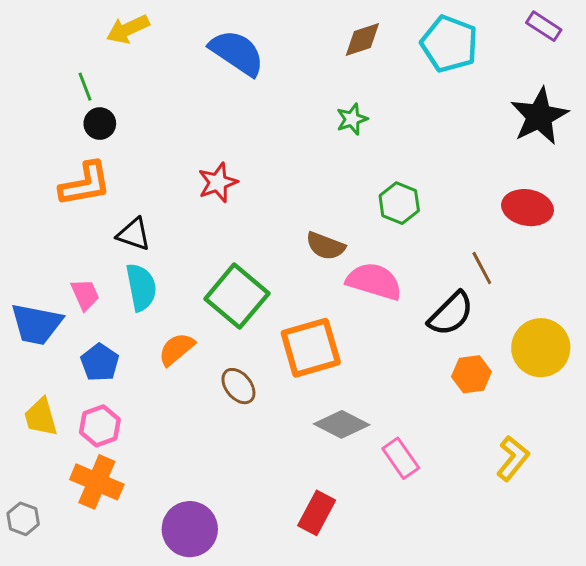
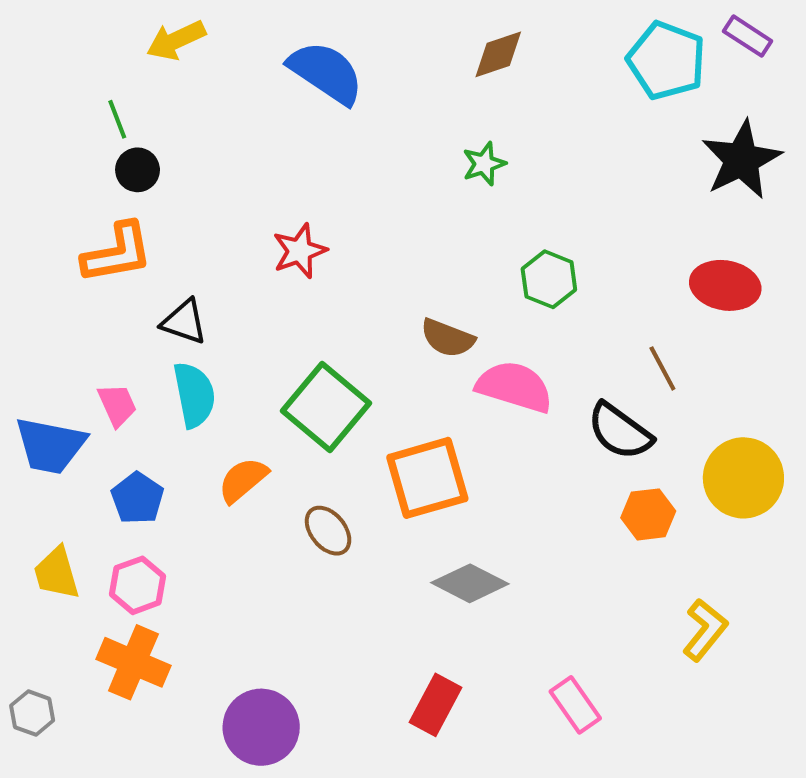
cyan pentagon: (449, 44) -> (666, 60), moved
black semicircle: (451, 314) -> (620, 431), turned 81
pink rectangle: (401, 458) -> (575, 705), moved

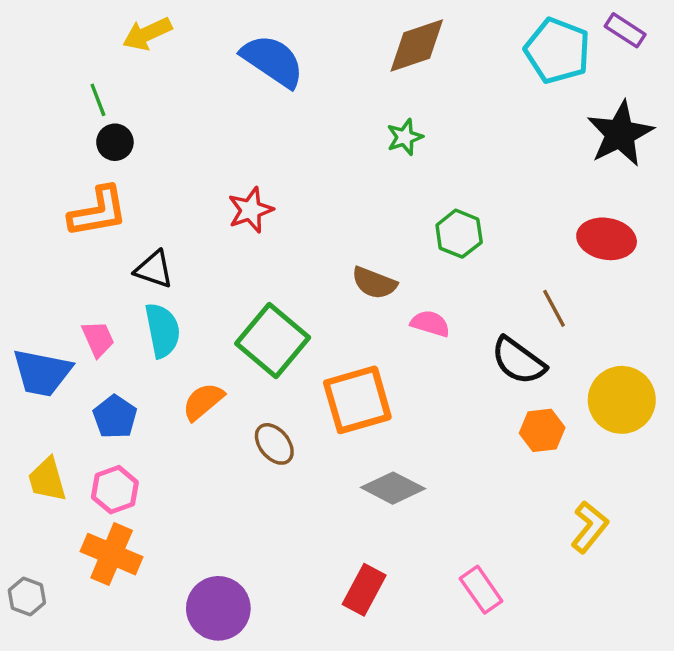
brown diamond: (498, 54) -> (417, 46), size x1.4
pink semicircle: (514, 387) -> (430, 324), size x0.6

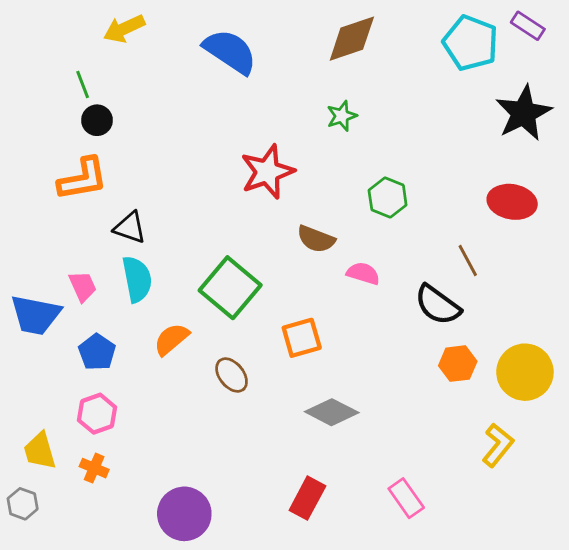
red star: (251, 210) -> (267, 172), moved, size x1.4
orange square: (357, 400) -> (302, 338), size x0.7
yellow circle: (622, 400) -> (525, 372), moved
yellow trapezoid: (47, 480) -> (40, 451), moved
orange cross: (112, 554) -> (94, 468), size x0.6

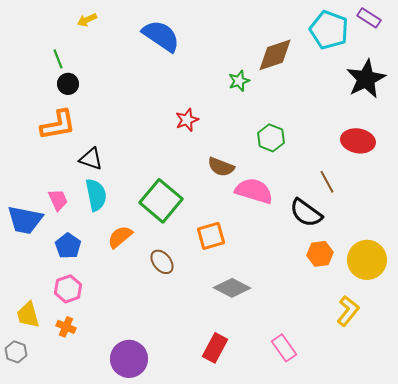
yellow arrow: (124, 29) -> (87, 20), size x0.7
brown diamond: (352, 39) -> (275, 55), moved
red star: (267, 172) -> (187, 120), size x0.6
pink semicircle: (363, 273) -> (254, 191), size x1.6

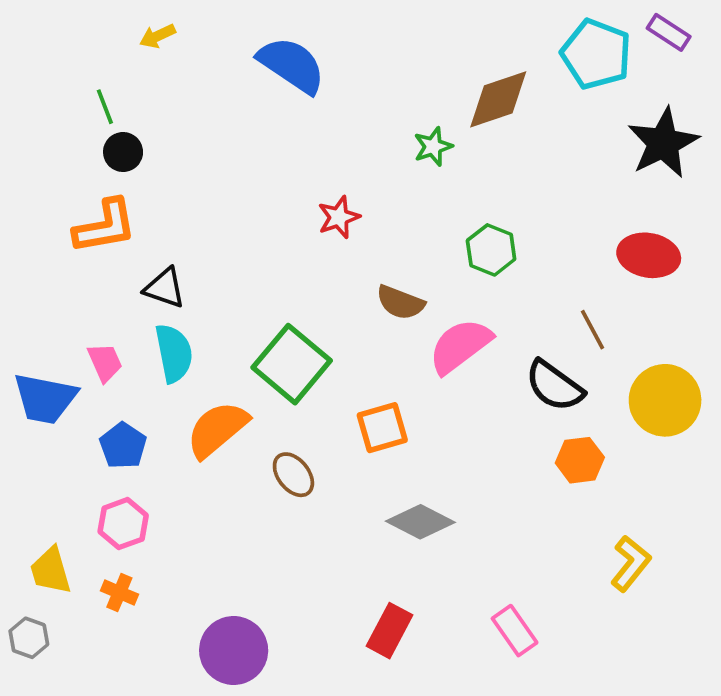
pink semicircle: (254, 191) -> (460, 346), turned -54
orange semicircle: (120, 237) -> (217, 429), size x1.4
yellow circle: (367, 260) -> (665, 400), moved

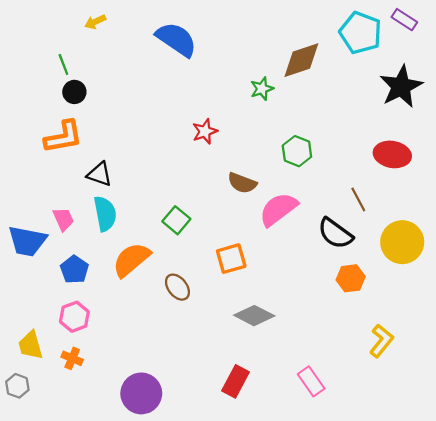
green square: (292, 364) -> (176, 220), size x0.6

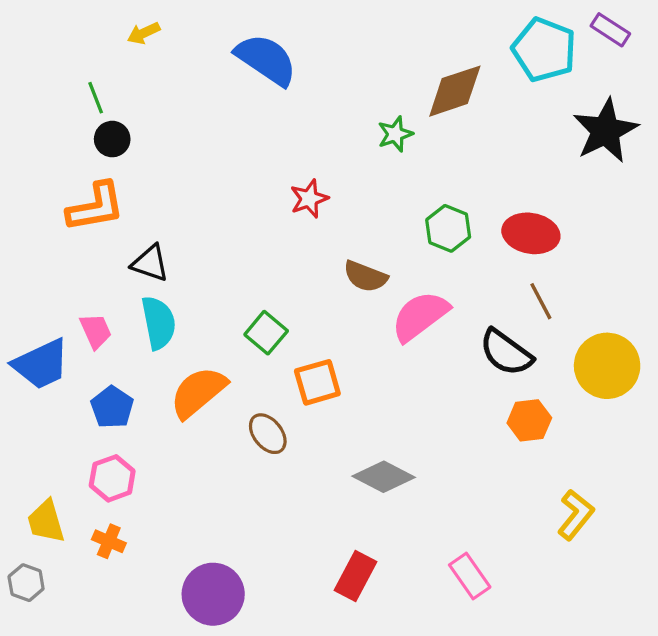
red ellipse: (392, 154) -> (531, 233), moved
blue trapezoid: (27, 241) -> (41, 364), turned -36
orange square: (231, 259) -> (317, 382), moved

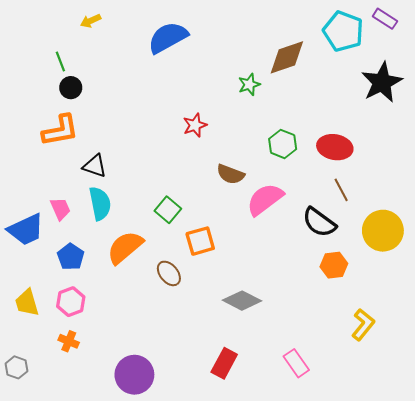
blue semicircle: (266, 60) -> (168, 38), turned -63
yellow trapezoid: (46, 521) -> (27, 303), moved

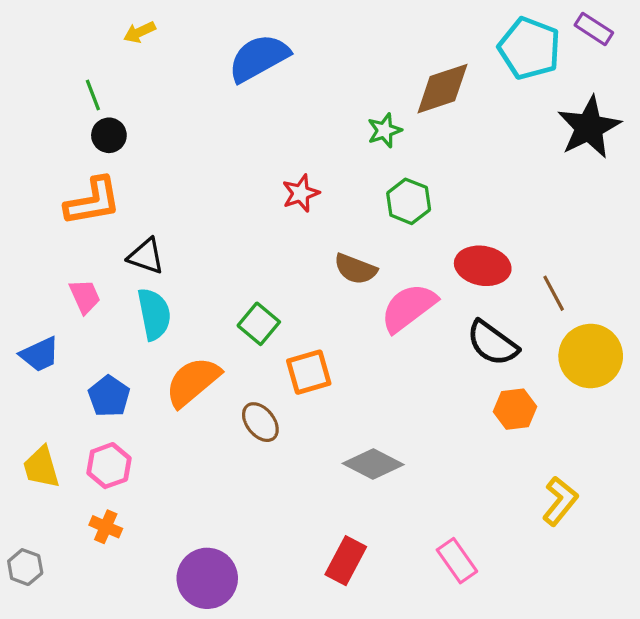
green hexagon: (283, 144) -> (409, 201), moved
red ellipse: (335, 147) -> (483, 266), moved
brown line: (341, 190) -> (554, 293), moved
pink trapezoid: (60, 209) -> (85, 296), moved
blue trapezoid: (26, 230) -> (40, 354), size x0.7

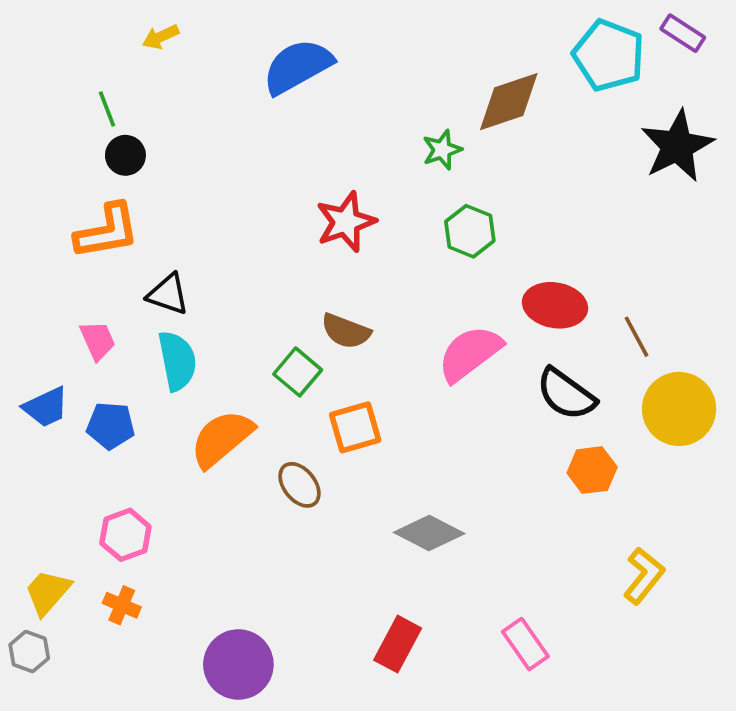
red star: (301, 193) -> (346, 222), size x1.4
brown semicircle: (355, 269) -> (346, 331), moved
blue pentagon: (109, 396) -> (111, 426), moved, turned -30
yellow trapezoid: (41, 467) -> (48, 592), moved, turned 57

